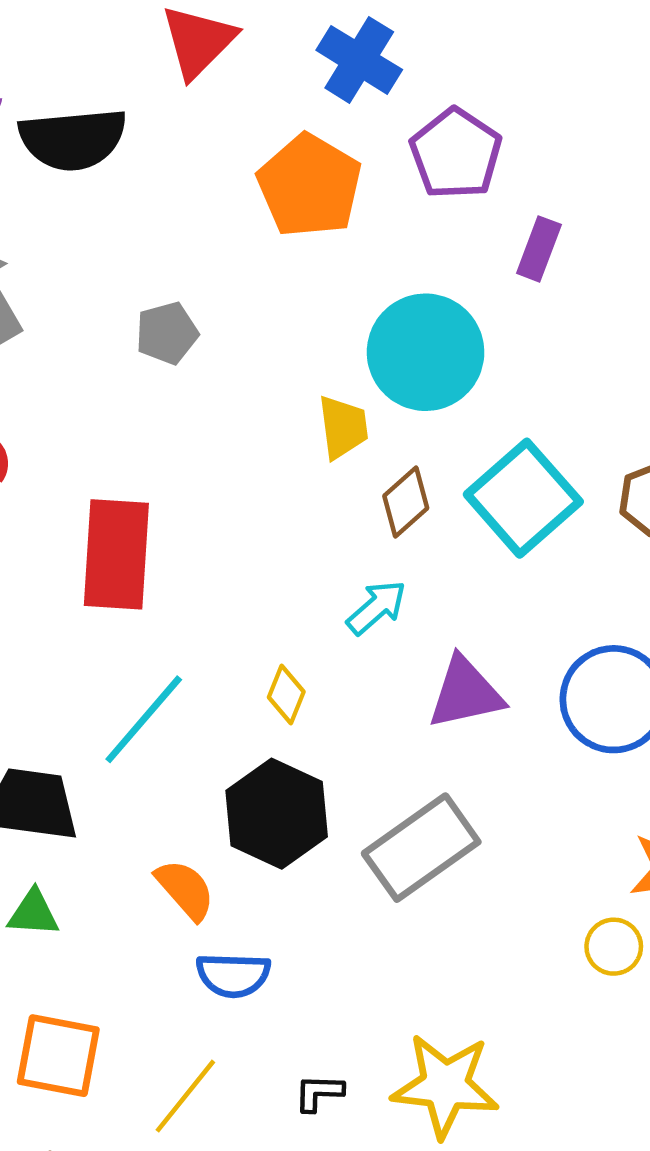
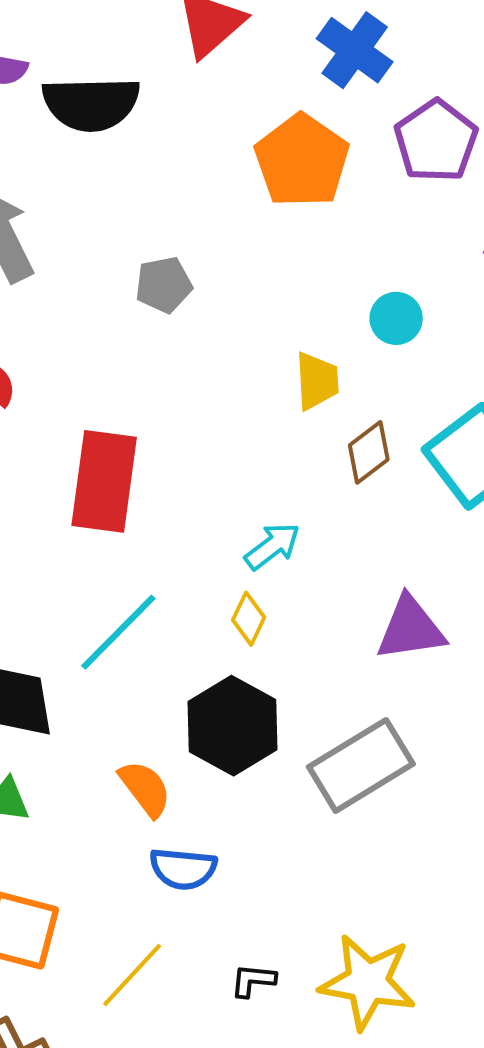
cyan circle: (426, 352) -> (396, 318), size x0.5
cyan arrow: (377, 607) -> (272, 546), moved

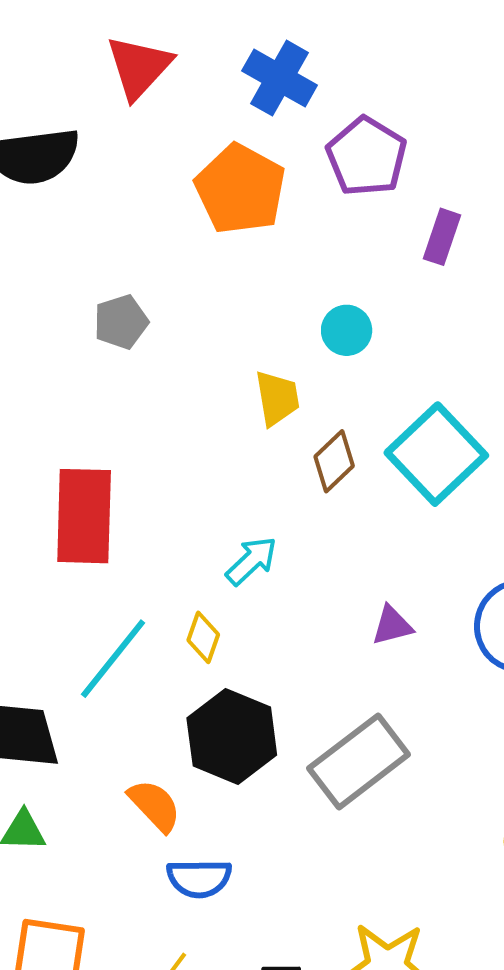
yellow diamond: (249, 619) -> (203, 637), moved
purple triangle: (411, 629) -> (392, 625), size x0.6

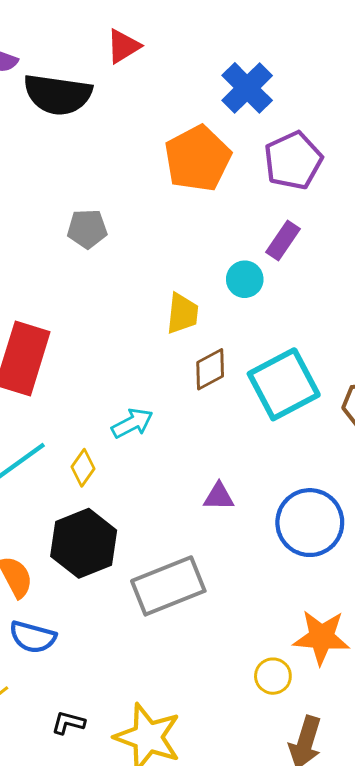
red triangle: (139, 67) -> (123, 46), moved, size x0.7
purple rectangle: (442, 237) -> (283, 241), moved

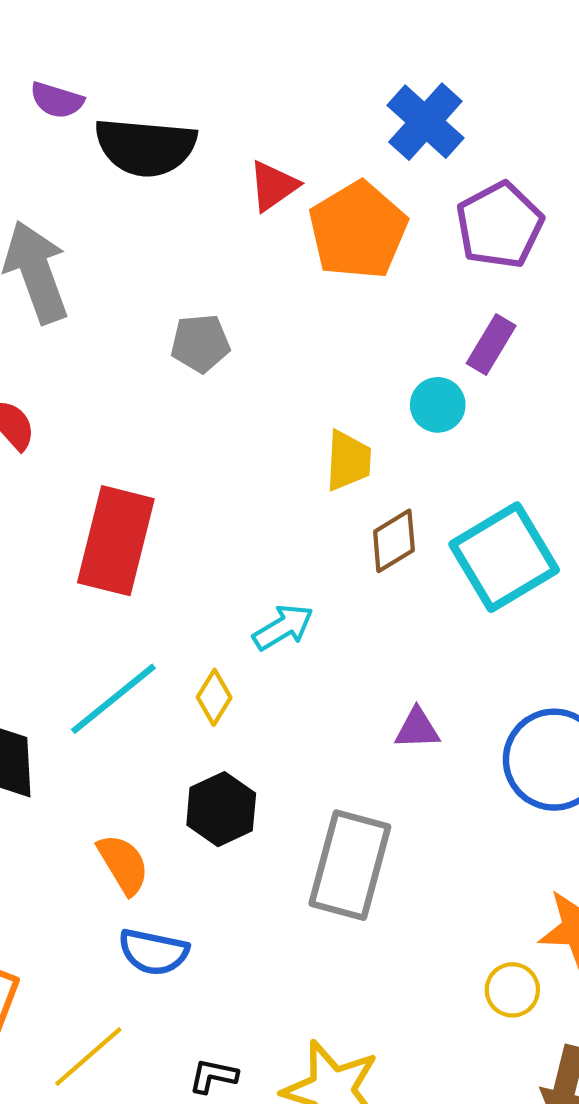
red triangle: (123, 46) -> (273, 186), moved
black hexagon: (84, 543) -> (221, 809), size x0.7
gray rectangle: (168, 586) -> (350, 865), turned -50

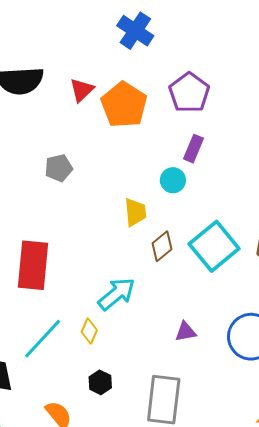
blue cross: (425, 122) -> (135, 31), moved
cyan arrow: (283, 627) -> (116, 294), size x1.4
black hexagon: (221, 809) -> (100, 382), size x0.7

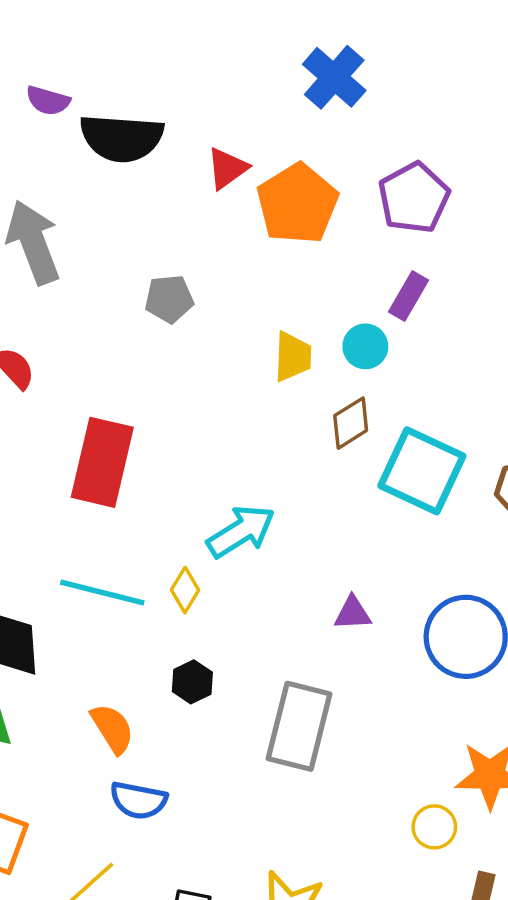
yellow trapezoid: (135, 212) -> (293, 357), moved
brown diamond: (162, 246) -> (351, 423), moved
cyan square: (214, 246) -> (422, 471), turned -33
cyan line: (43, 339) -> (102, 593), turned 54

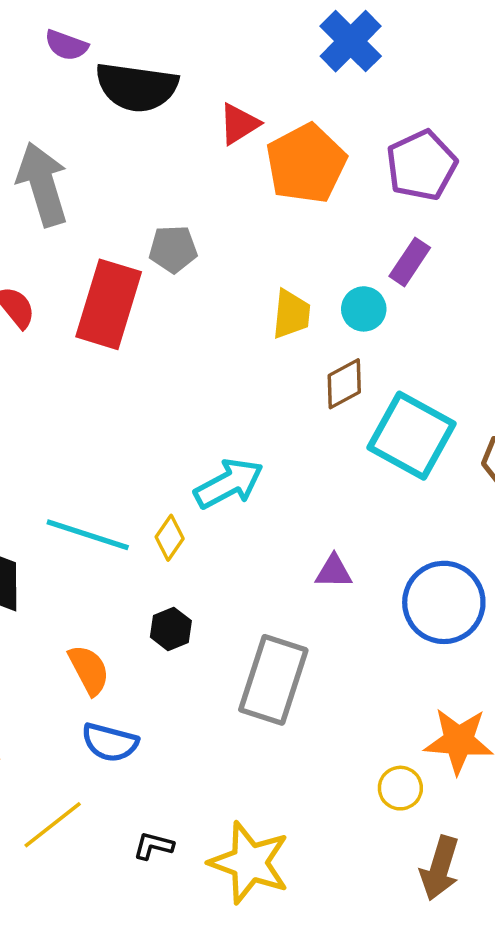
red rectangle: (102, 462) -> (109, 304), moved

